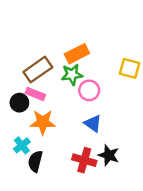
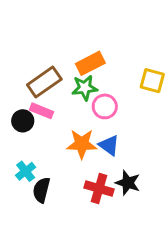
orange star: (43, 122) -> (82, 144), moved

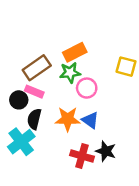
cyan cross: (26, 171) -> (21, 142), size x1.6
black semicircle: (41, 190) -> (34, 119), moved

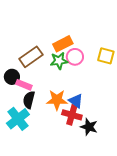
pink circle: (87, 88) -> (75, 57), moved
pink rectangle: (34, 92) -> (24, 85), moved
black circle: (19, 100) -> (12, 77), moved
red cross: (82, 156) -> (72, 115), moved

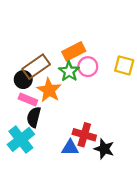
green star: (59, 61) -> (69, 71), turned -30
black circle: (12, 77) -> (23, 80), moved
orange star: (57, 100) -> (49, 90), moved, turned 30
blue triangle: (76, 101) -> (70, 148), moved, turned -35

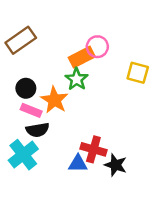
brown rectangle: (36, 67) -> (21, 40), moved
pink circle: (88, 67) -> (97, 47), moved
black semicircle: (34, 117) -> (38, 130), turned -114

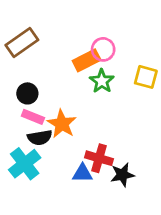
green star: (77, 79) -> (102, 81), moved
orange star: (54, 100) -> (62, 124), moved
black star: (116, 165) -> (122, 175), turned -30

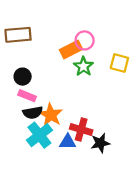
brown rectangle: (22, 43) -> (18, 35), turned 30
orange star: (62, 124) -> (51, 115), moved
cyan cross: (25, 164) -> (39, 135), moved

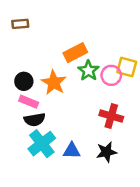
brown rectangle: (18, 35) -> (20, 24), moved, size x0.6
pink circle: (85, 40) -> (111, 75), moved
orange star: (51, 115) -> (54, 83), moved
red cross: (81, 129) -> (111, 116), moved

